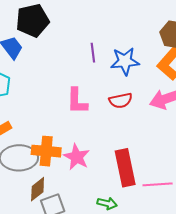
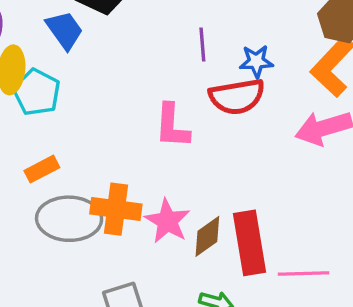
blue star: (125, 61) -> (256, 61), size x0.7
red semicircle: (121, 101) -> (237, 97), moved, size x1.4
brown diamond: (38, 189) -> (207, 236), moved

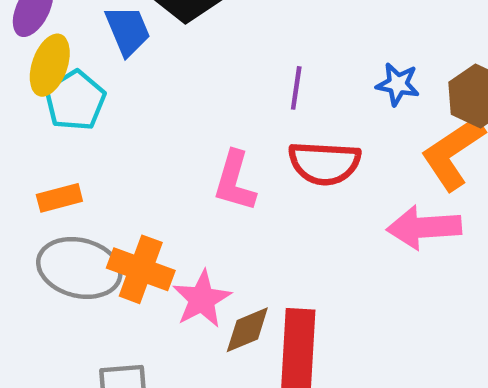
blue star: (256, 61) -> (398, 84), moved

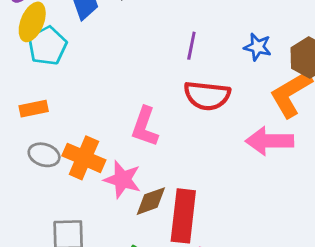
pink L-shape: (235, 181) -> (145, 127), moved
gray ellipse: (79, 268) -> (44, 155), size x0.6
pink star: (202, 299) -> (122, 180), turned -30

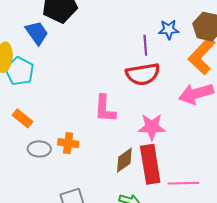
purple line: (191, 46) -> (145, 45), moved
orange rectangle: (34, 109) -> (23, 118), turned 66
orange cross: (84, 158) -> (68, 143), size x0.7
pink star: (122, 180) -> (152, 127), moved

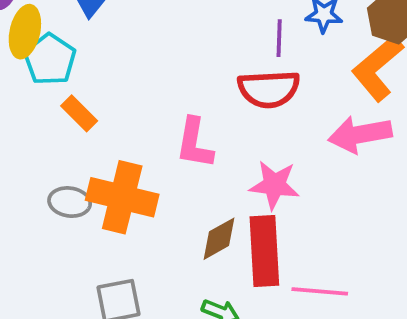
orange rectangle: (23, 118) -> (79, 113), moved
orange cross: (68, 143) -> (122, 197), size x1.8

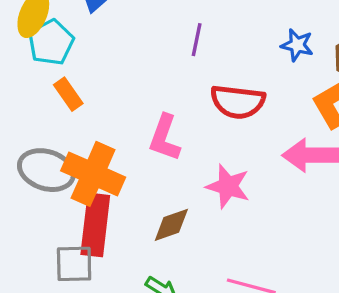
purple line: (279, 38) -> (197, 40), moved
gray ellipse: (70, 202) -> (46, 170), size x1.5
red rectangle: (264, 251) -> (95, 225), moved

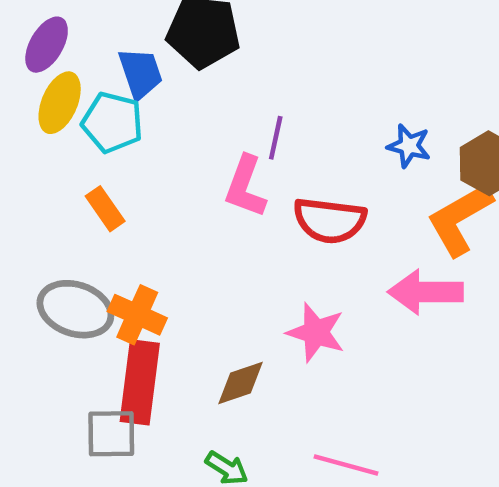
cyan pentagon: (51, 42) -> (112, 122), moved, turned -30
pink L-shape: (165, 138) -> (245, 187), moved
orange cross: (93, 174) -> (137, 315), size x0.7

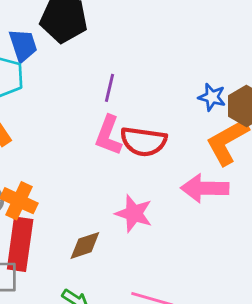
blue star: (409, 146) -> (212, 97), moved
pink L-shape: (245, 187) -> (108, 135), moved

